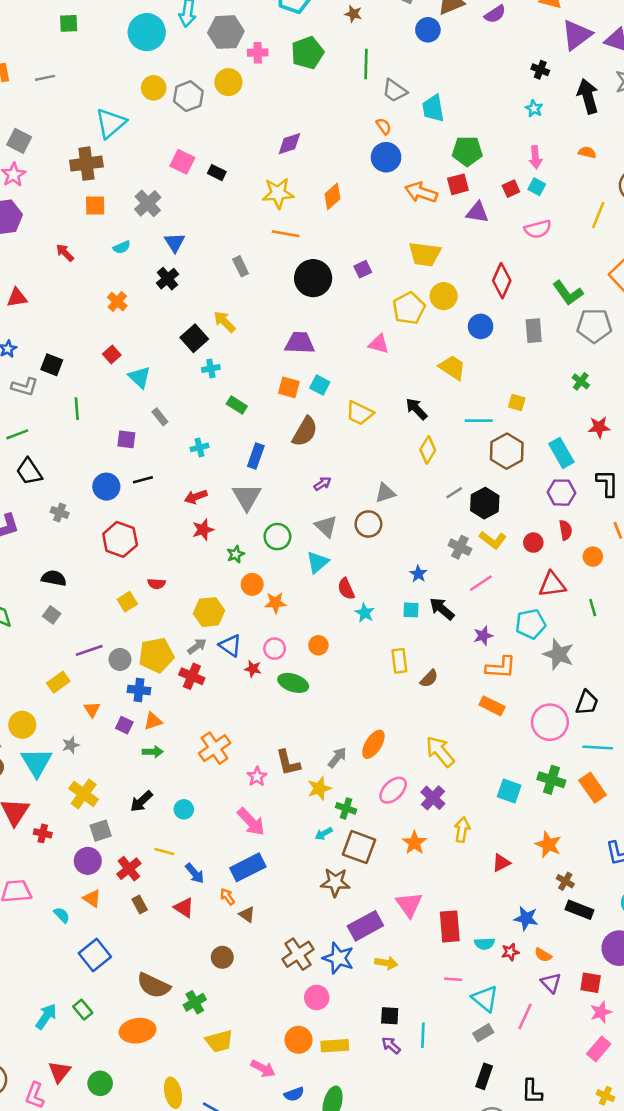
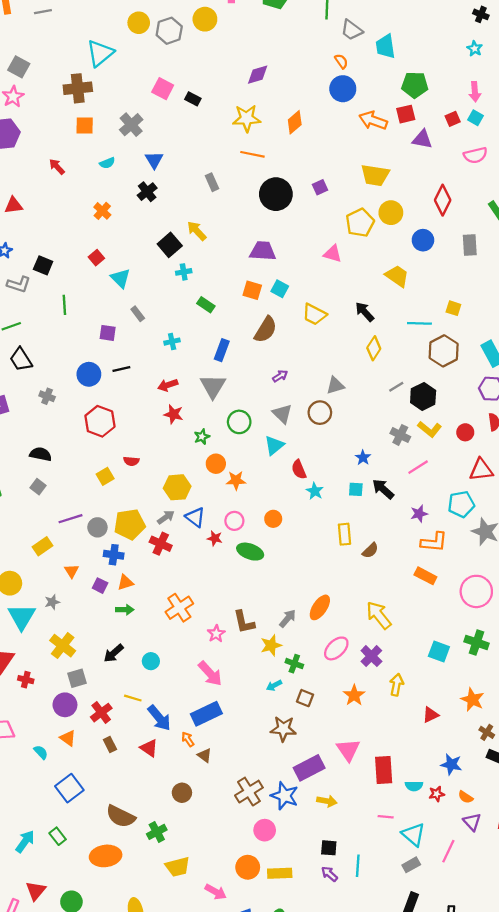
red star: (203, 530) -> (173, 414), turned 30
brown square: (359, 847) -> (305, 698), size x0.6
blue arrow: (195, 873) -> (159, 718), size x1.4

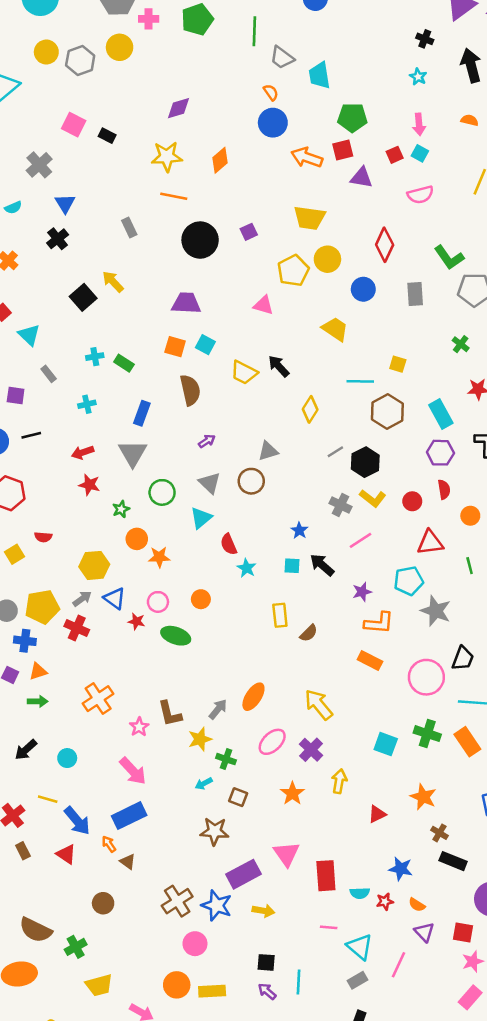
cyan cross: (184, 272) -> (95, 357), moved
black arrow: (365, 312) -> (279, 366), moved
brown semicircle: (266, 330) -> (190, 390), turned -44

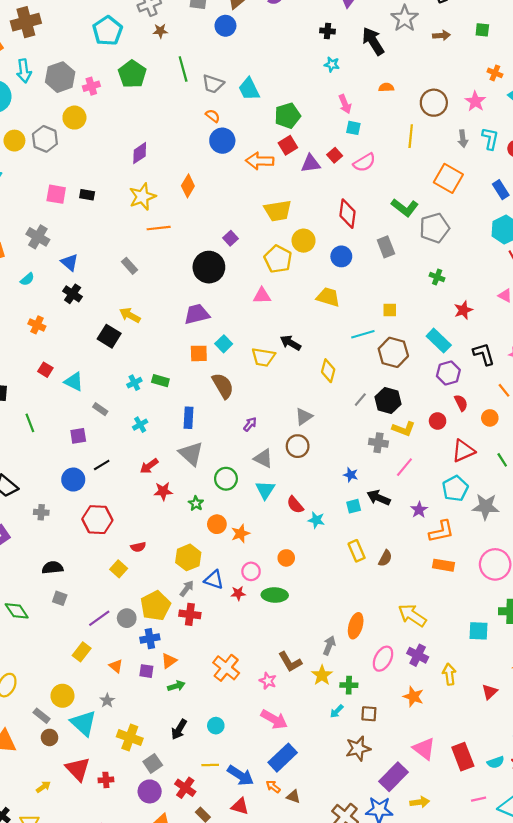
red square: (395, 155) -> (335, 155), moved
black circle: (200, 240) -> (209, 267), moved
cyan square: (205, 345) -> (224, 344), turned 35

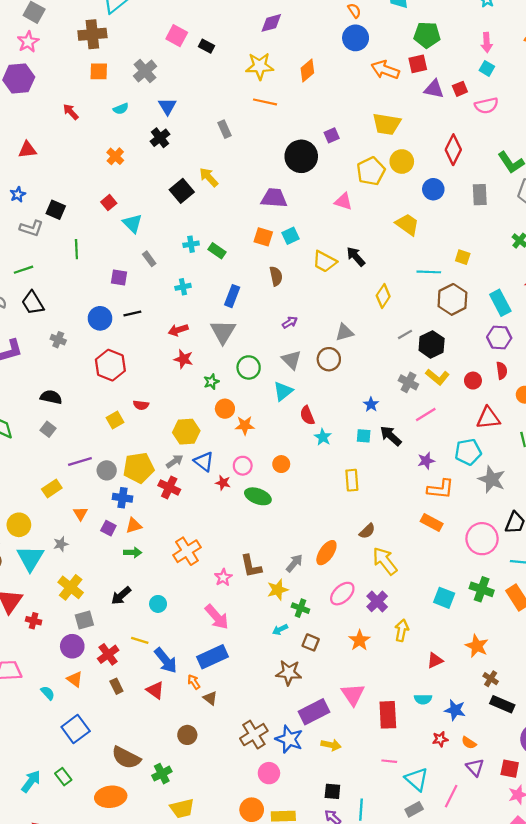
brown semicircle: (223, 386) -> (276, 276), size x0.7
brown semicircle: (385, 558) -> (367, 531), moved
cyan semicircle: (496, 762) -> (423, 699), moved

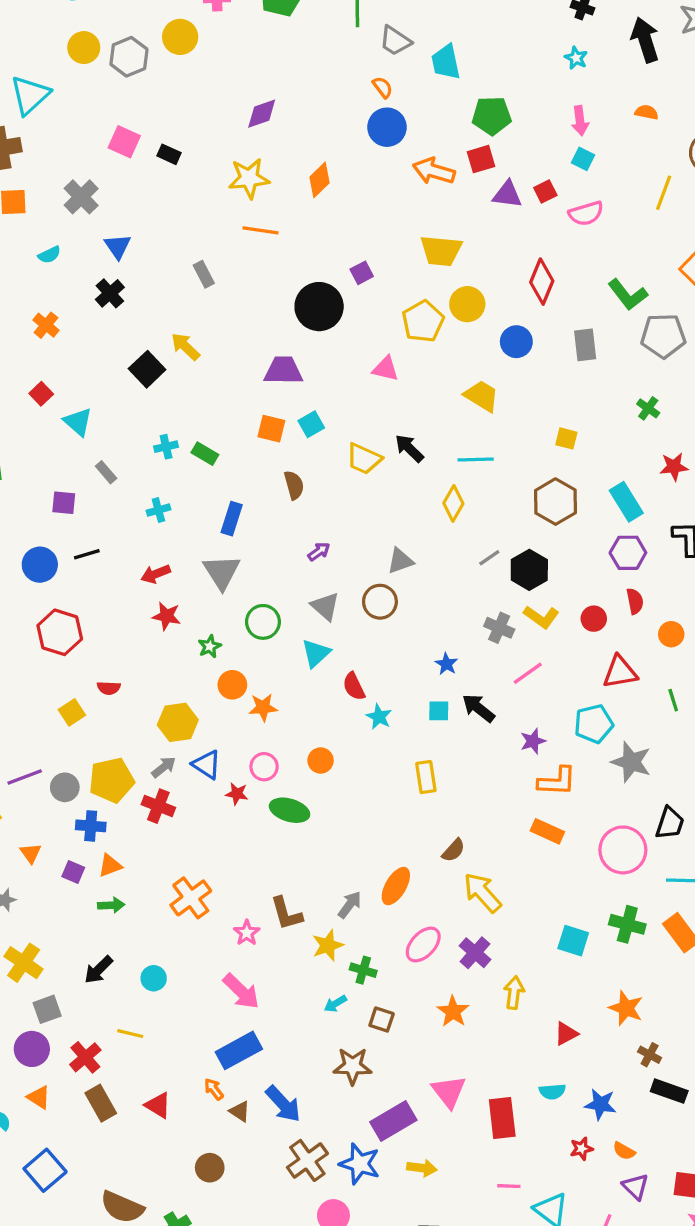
cyan line: (429, 272) -> (476, 459), moved
blue arrow: (166, 660) -> (283, 1104), moved
brown rectangle: (116, 686) -> (101, 1103), size x1.5

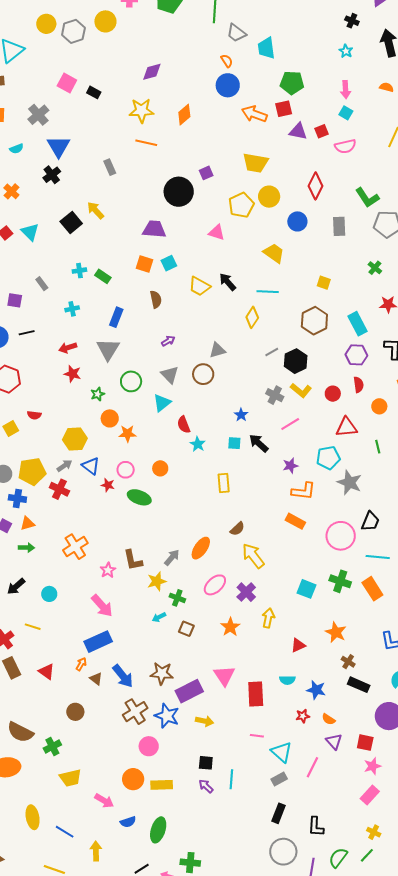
blue triangle: (118, 246) -> (58, 146), size x1.4
cyan triangle: (78, 422) -> (30, 232), moved
brown star: (353, 1066) -> (162, 673), moved
orange arrow: (214, 1089) -> (81, 664), turned 64

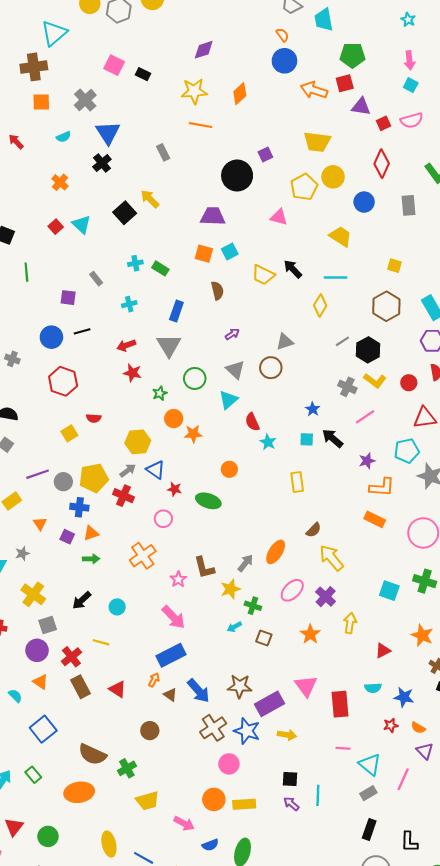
red square: (321, 131) -> (383, 123), moved
pink circle: (126, 470) -> (163, 519), moved

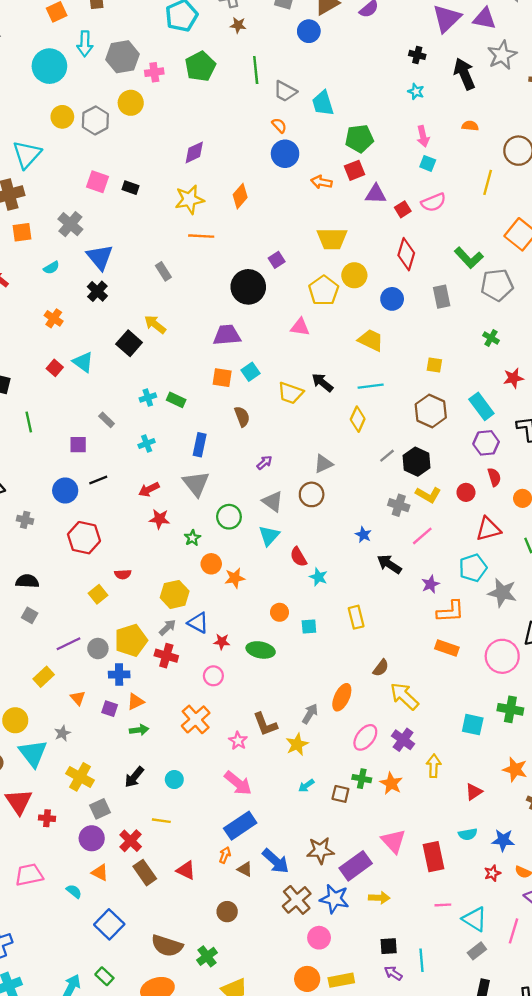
orange arrow: (314, 90) -> (322, 182), size x0.7
cyan square: (307, 439) -> (309, 626), moved
green cross: (253, 606) -> (362, 779), moved

